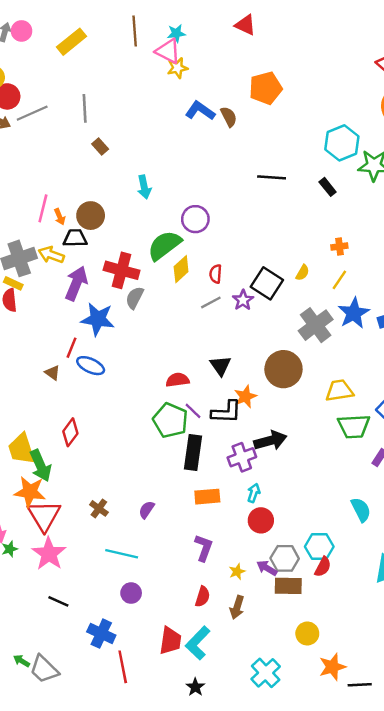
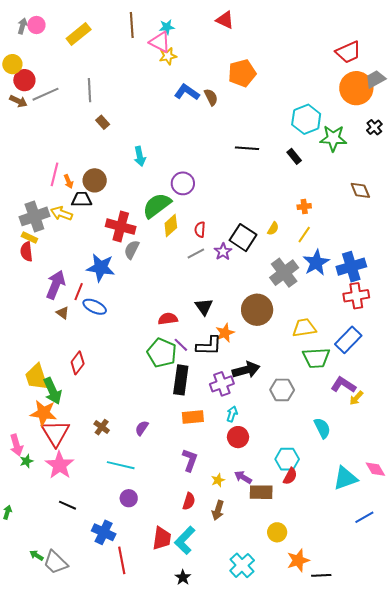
purple arrow: (76, 283) -> (56, 285), moved
gray hexagon: (285, 558) -> (282, 390), moved

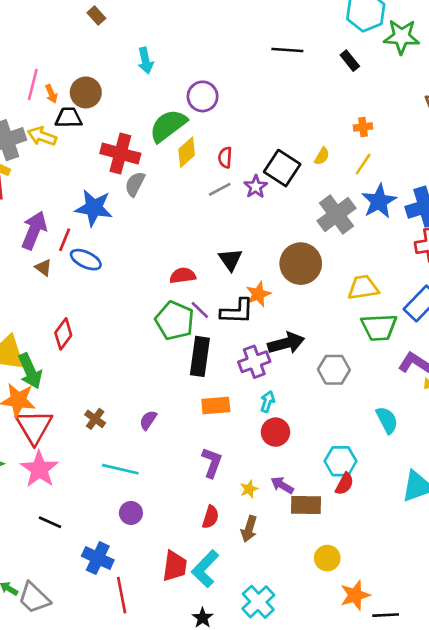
cyan cross: (242, 565) -> (258, 602), moved

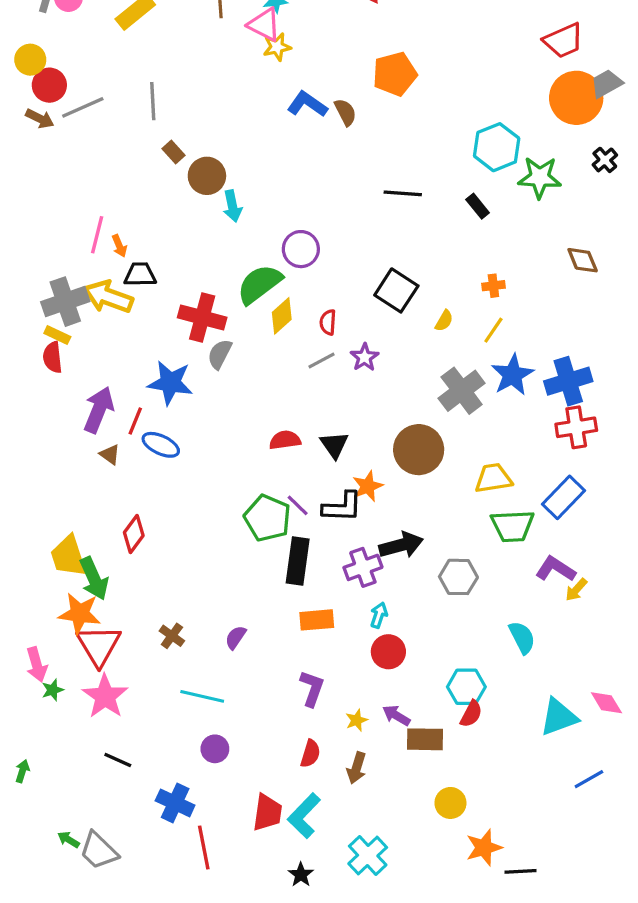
brown circle: (86, 92) -> (207, 176), moved
yellow arrow: (42, 136) -> (108, 297), size x1.4
black square: (282, 168) -> (396, 290), moved
red semicircle: (183, 276) -> (285, 440), moved

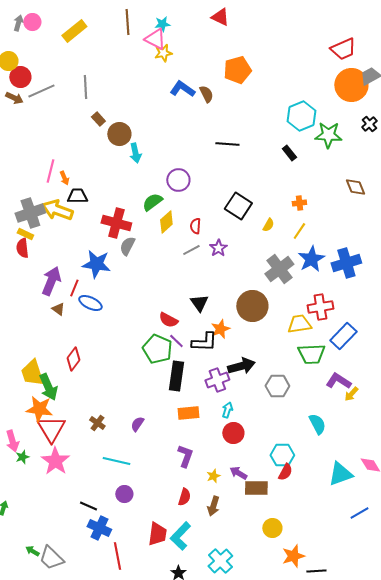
black line: (403, 193) -> (227, 144), moved
green semicircle: (259, 284) -> (152, 202), size x0.7
red cross: (576, 427) -> (320, 307), moved
red semicircle: (285, 440) -> (168, 320), moved, turned -144
black line: (118, 760) -> (88, 506), moved

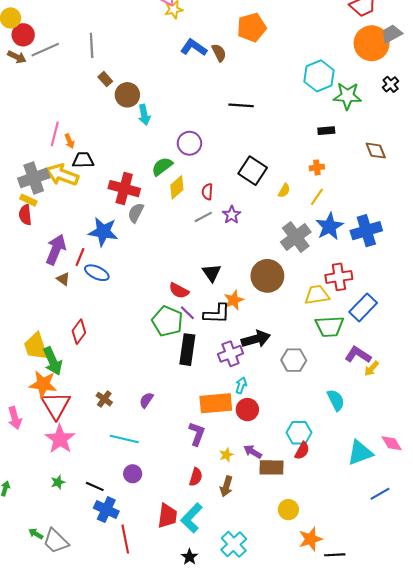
black rectangle: (289, 153) -> (326, 131), moved, turned -56
orange rectangle: (188, 413) -> (216, 403), moved, size x1.4
green star: (22, 457) -> (58, 482), moved

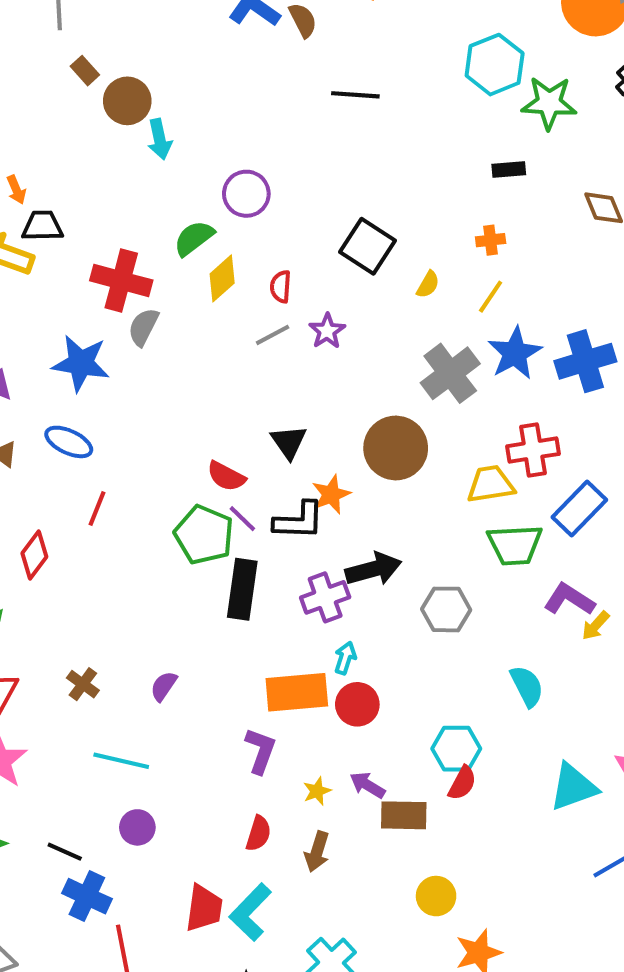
black line: (241, 105) -> (355, 95), moved
red line: (80, 257) -> (97, 509), moved

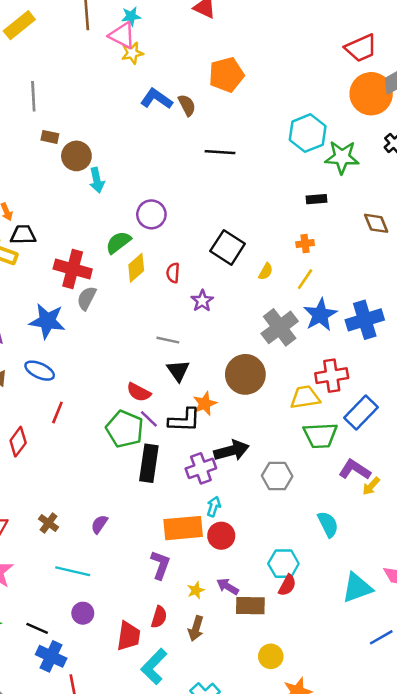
brown rectangle: (85, 71) -> (50, 137), turned -36
gray line: (273, 335) -> (168, 340), moved, turned 40
red trapezoid: (204, 908) -> (129, 636), moved

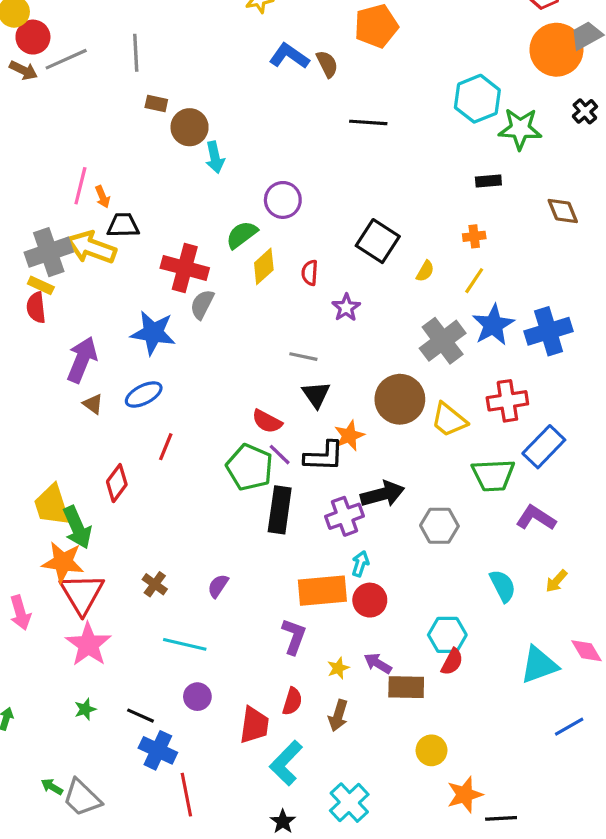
blue ellipse: (40, 371) -> (144, 394), turned -52
yellow trapezoid: (305, 397) -> (449, 420), moved, turned -132
yellow arrow: (371, 486) -> (556, 581), moved

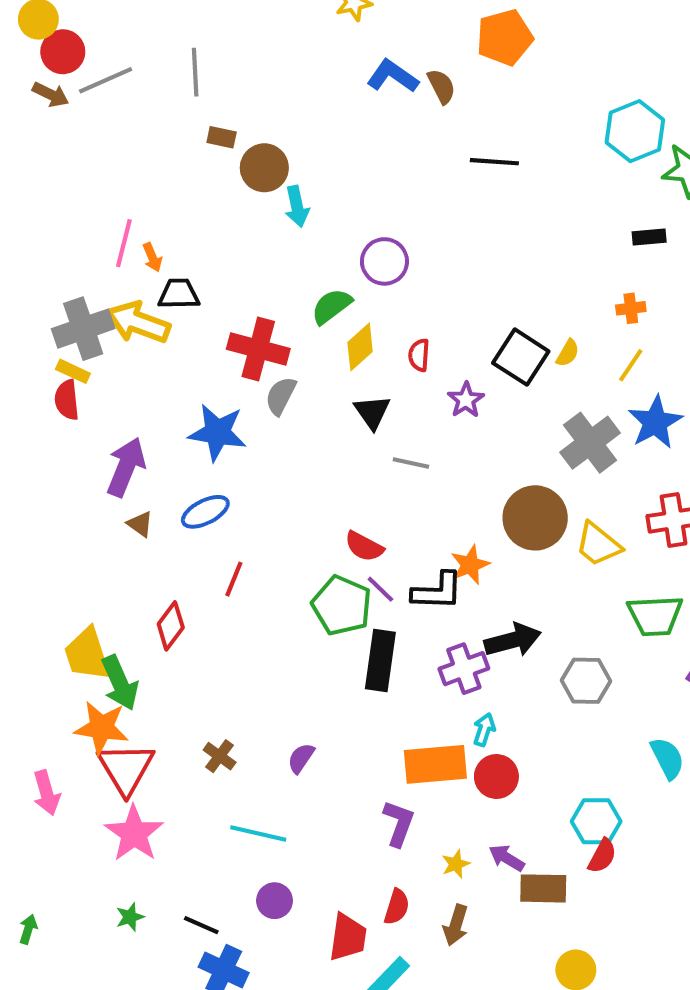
black square: (378, 241) -> (521, 357), moved
black triangle: (316, 394) -> (372, 412), moved

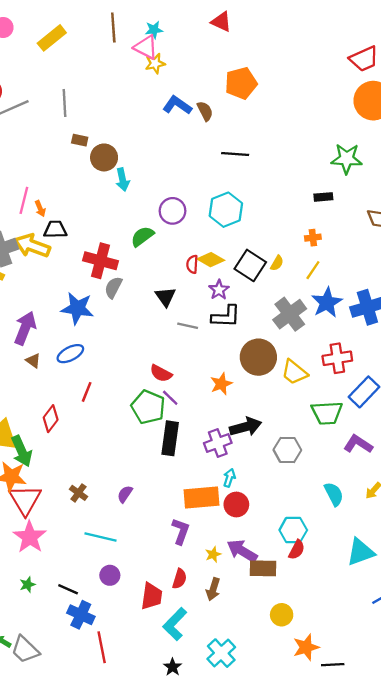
cyan hexagon: (635, 131) -> (226, 210), moved
yellow diamond: (360, 347) -> (211, 260), moved, turned 72
black L-shape: (437, 591) -> (226, 316), moved
purple arrow: (507, 858) -> (242, 551), size x1.5

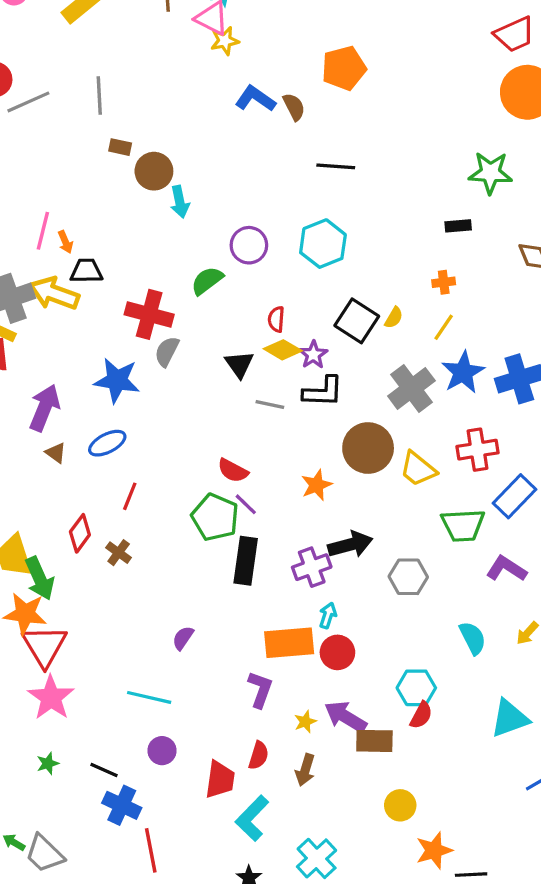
yellow diamond: (211, 260) -> (283, 350), moved
brown cross: (78, 493) -> (119, 553), moved

